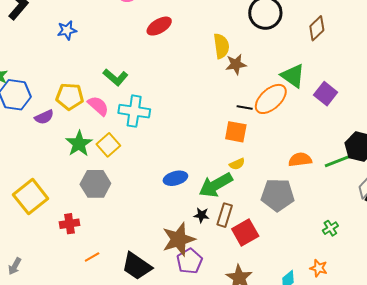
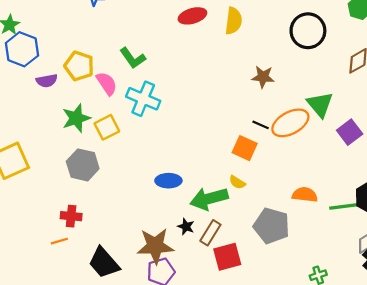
yellow semicircle: (221, 46) -> (234, 21), moved
yellow semicircle: (237, 164) -> (237, 182), turned 42
red cross: (70, 224) -> (71, 216), moved

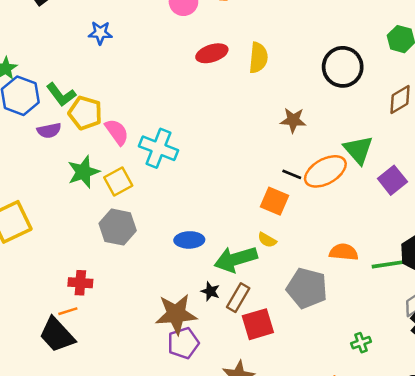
green L-shape: (133, 58) -> (61, 95), moved
gray hexagon: (83, 165) -> (118, 227), moved
black trapezoid: (104, 263) -> (57, 335), moved

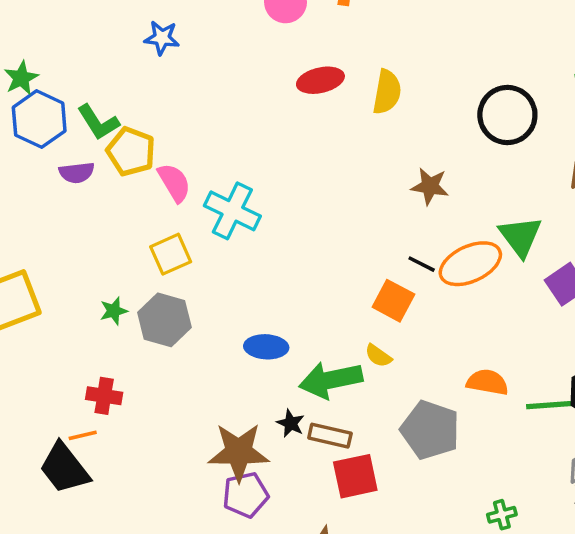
green star: (83, 172) -> (114, 311), moved, size x0.6
brown rectangle: (238, 298) -> (330, 436), turned 68

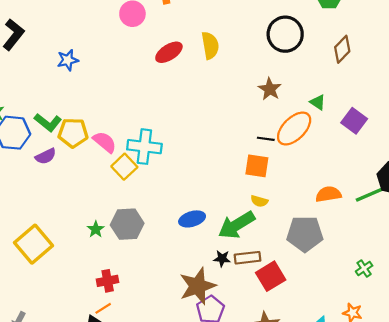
brown star: (430, 186) -> (270, 89), moved, turned -30
green triangle: (520, 236) -> (318, 102), size x0.6
yellow square: (171, 254) -> (124, 167), moved

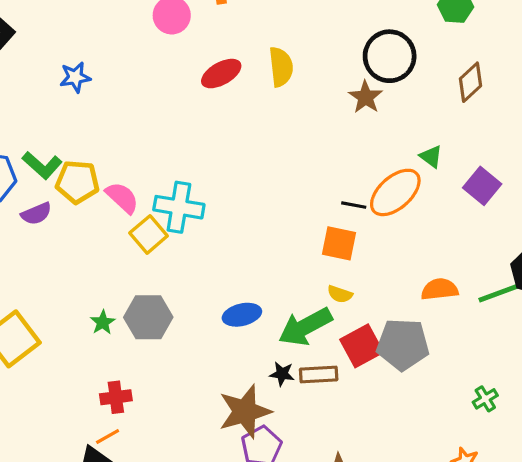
brown star: (270, 89) -> (366, 97), moved
red square: (271, 276) -> (362, 346), moved

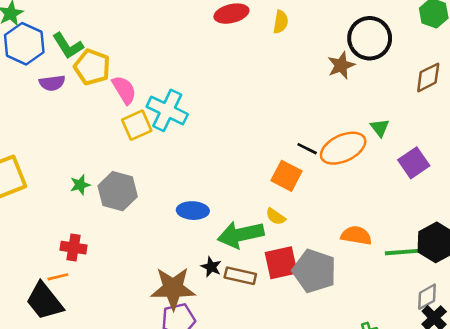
yellow semicircle: (281, 67) -> (281, 22), size x0.7

